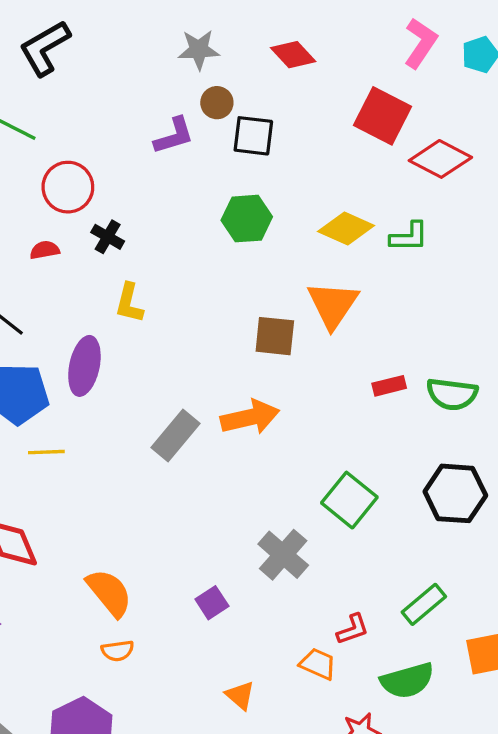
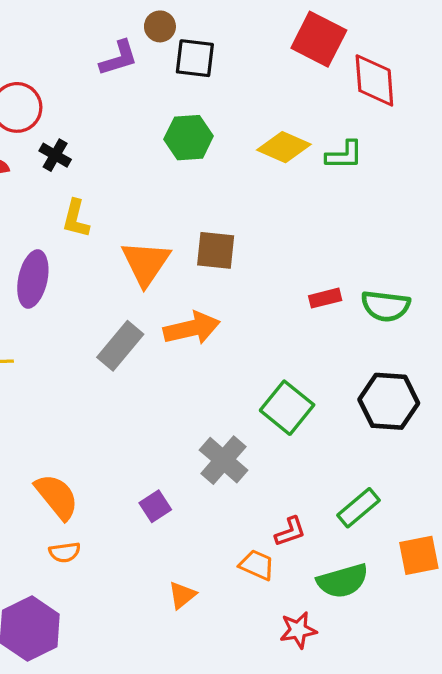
red diamond: (440, 159) -> (374, 80), turned 58
orange triangle: (333, 305) -> (146, 263), moved
orange triangle: (240, 695) -> (182, 595), turned 40

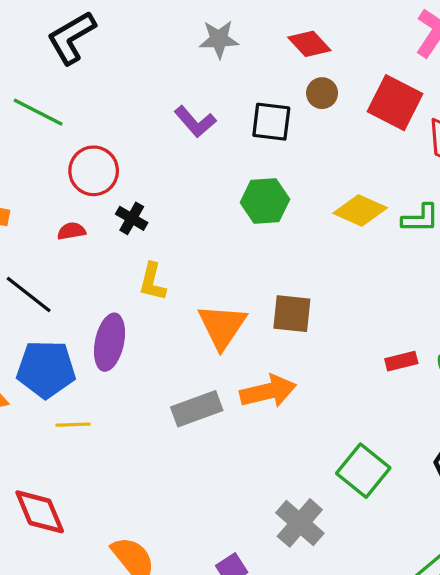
brown circle: (160, 26) -> (322, 93), moved
purple L-shape: (119, 58) -> (195, 122), turned 66
gray rectangle: (120, 346) -> (197, 409), turned 30

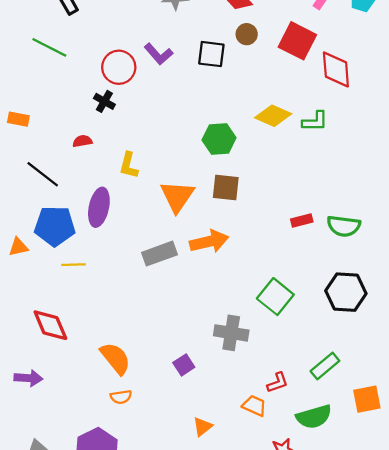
red circle: (94, 171) -> (119, 67), moved
green hexagon: (265, 201) -> (219, 139), moved
black cross: (132, 218) -> (104, 101), moved
red semicircle: (71, 231) -> (82, 141), moved
gray cross: (300, 523) -> (231, 333), turned -32

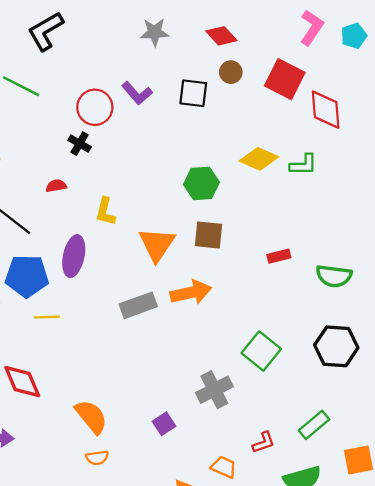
red rectangle: (302, 220) -> (279, 256), moved
gray cross: (231, 333) -> (214, 390), turned -36
orange trapezoid: (254, 406) -> (224, 467), moved

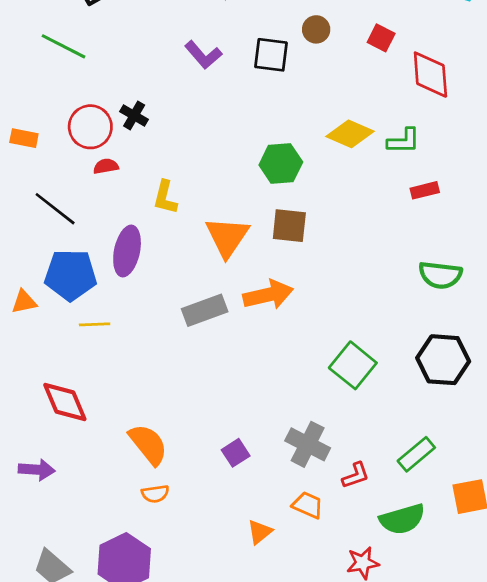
red square: (285, 79) -> (381, 38), size x0.6
red circle: (95, 107) -> (90, 127), moved
red rectangle: (279, 256) -> (425, 190), moved
gray cross: (214, 390) -> (308, 444), moved, turned -36

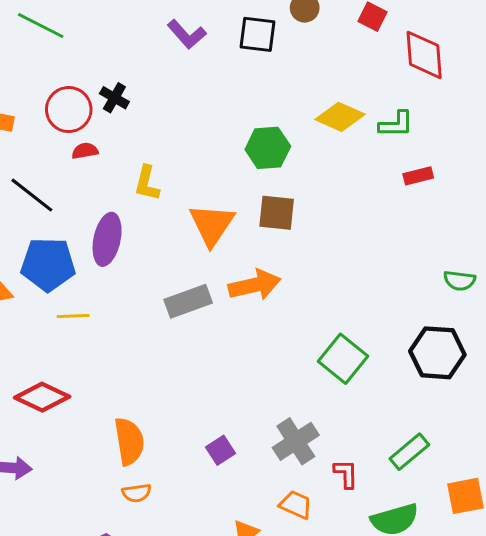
green semicircle: (440, 275) -> (460, 281), moved, size x0.7
red diamond: (65, 402) -> (42, 397), turned -42
orange semicircle: (148, 444) -> (129, 441), turned 30
gray cross: (308, 444) -> (296, 441), turned 30
red L-shape: (356, 475) -> (346, 474), turned -72

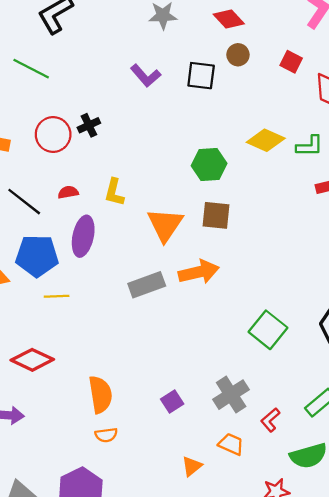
black cross: (114, 98) -> (89, 125), turned 35
red semicircle: (85, 151) -> (68, 192), moved
red L-shape: (346, 474) -> (270, 420), turned -130

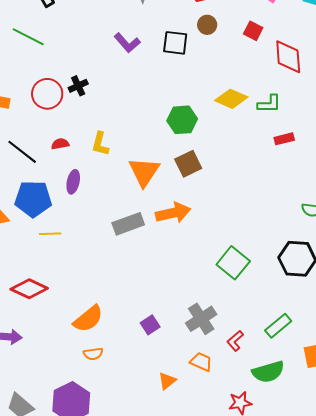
brown square: (216, 215) -> (188, 164), turned -32
purple ellipse: (83, 236) -> (73, 182), size x0.7
orange semicircle: (100, 395) -> (88, 319), turned 60

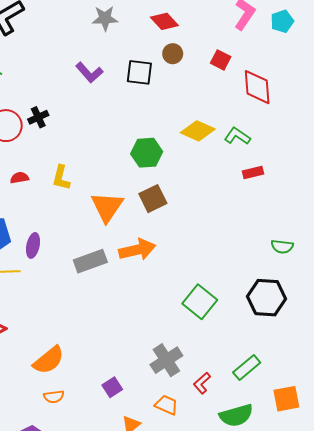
green L-shape: (269, 104) -> (237, 136), turned -145
purple ellipse: (73, 182) -> (33, 245), moved
purple square: (150, 325) -> (112, 387), moved

